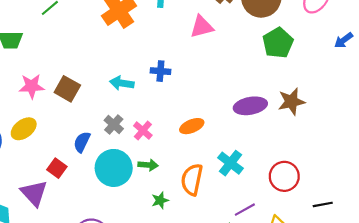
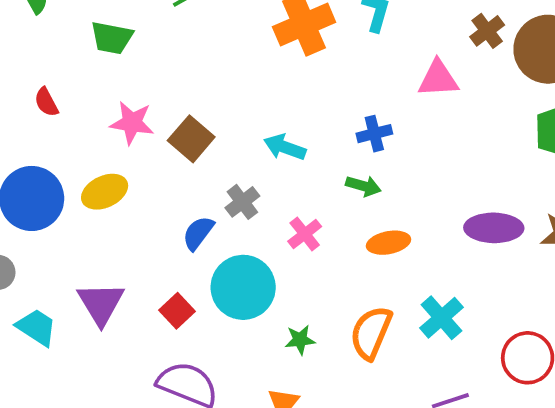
blue cross: (160, 71) -> (374, 134), moved, turned -30
gray cross: (114, 125) -> (242, 202), moved
green arrow: (148, 165) -> (363, 186), moved
red square: (57, 168) -> (177, 311), moved
green star: (160, 200) -> (300, 340), moved

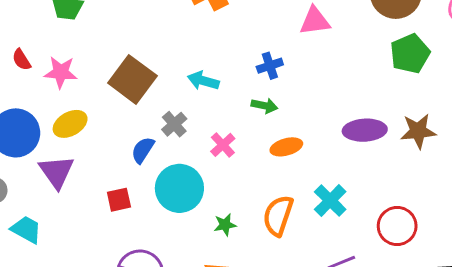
pink star: (132, 123) -> (61, 72), moved
brown square: (191, 139) -> (132, 79), size x1.4
purple triangle: (101, 303) -> (57, 172), moved
red square: (177, 311) -> (119, 200), moved, turned 35

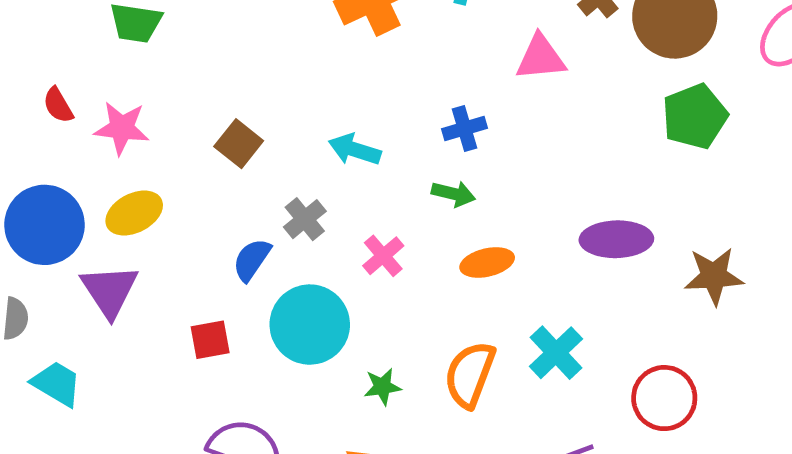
brown square: (132, 79) -> (239, 144), size x0.6
brown star: (418, 131) -> (714, 276), moved

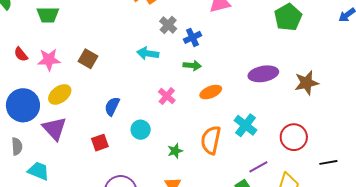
brown square: (239, 144) -> (88, 59), moved
gray cross: (305, 219) -> (168, 25), moved
cyan circle: (310, 325) -> (141, 130), size x0.6

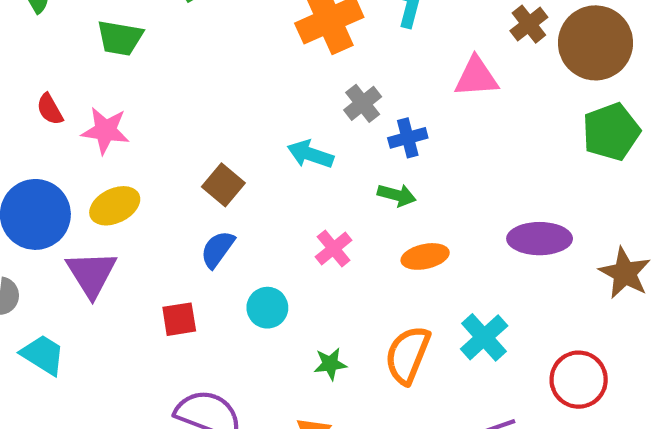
brown square: (88, 59) -> (223, 185), moved
brown star: (307, 83) -> (625, 273), turned 30

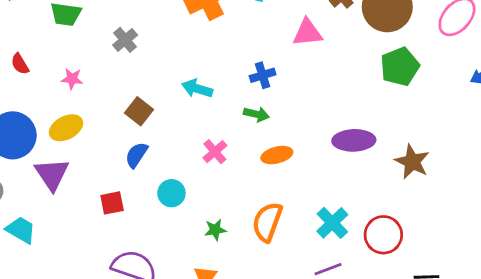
gray cross: (363, 103) -> (125, 40), moved
pink star: (105, 131) -> (72, 79), moved, size x0.7
cyan cross: (484, 337) -> (332, 223), moved

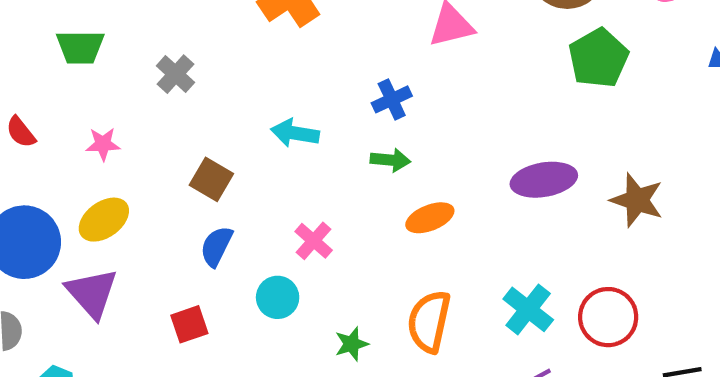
pink cross: (215, 152) -> (314, 241), moved

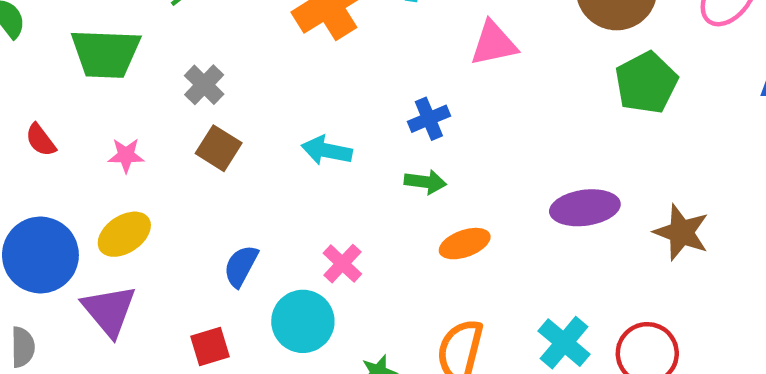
green trapezoid: (80, 47) -> (106, 53), size x1.4
brown square: (211, 179) -> (219, 148), moved
cyan circle: (278, 297) -> (303, 321), size x1.4

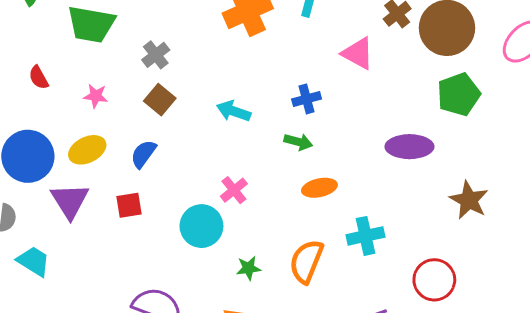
pink triangle: (494, 43) -> (358, 53), turned 33
purple ellipse: (585, 208) -> (409, 147), moved
blue semicircle: (241, 266) -> (143, 154), moved
cyan cross: (564, 343) -> (366, 236), moved, turned 30
red square: (210, 346) -> (129, 205), moved

